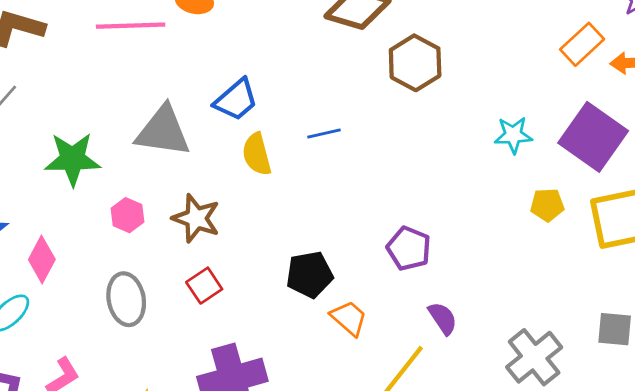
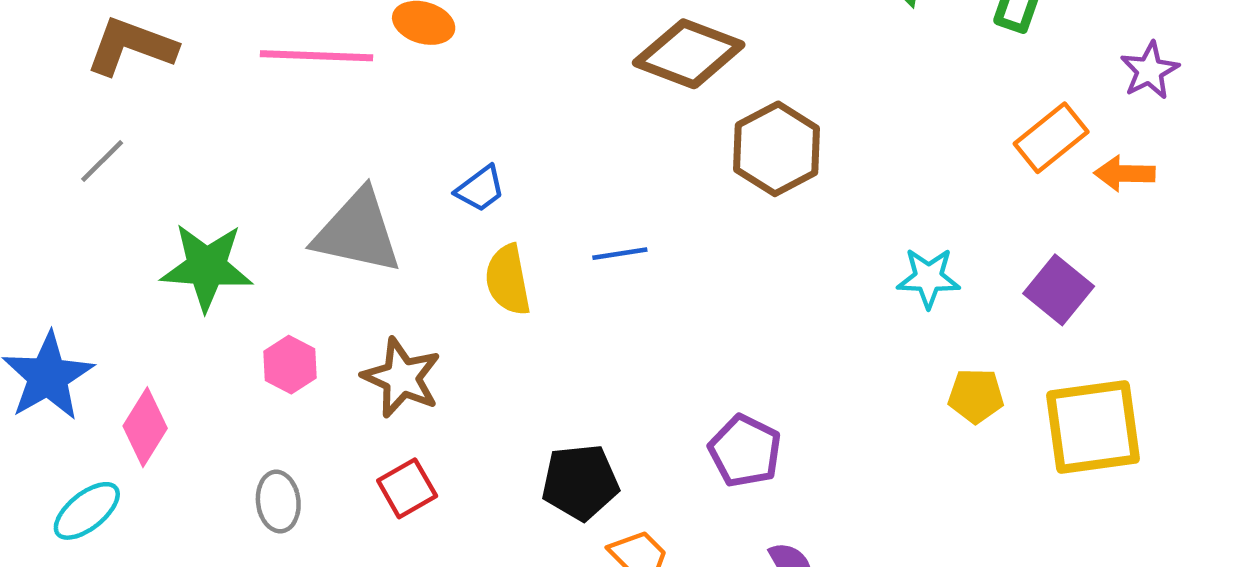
blue trapezoid: (236, 100) -> (480, 189), size x0.7
purple square: (593, 137) -> (1059, 290), size x0.6
gray ellipse: (126, 299) -> (278, 502), size x0.7

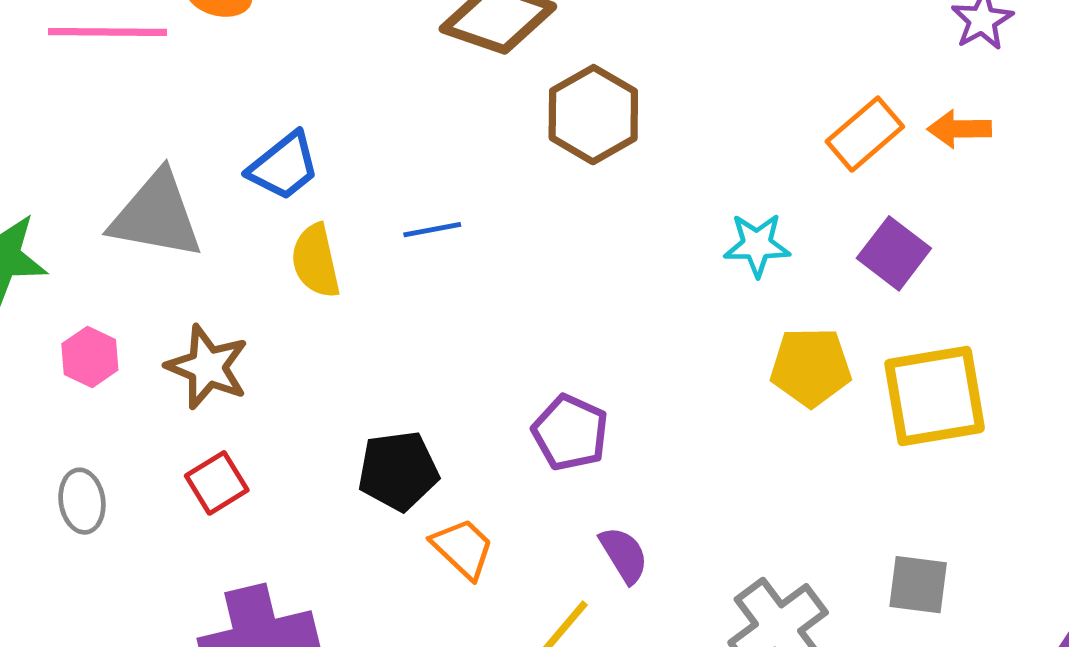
orange rectangle: (1051, 138) -> (865, 134), moved
blue trapezoid: (480, 189) -> (284, 166), size x1.4
yellow pentagon: (976, 396) -> (811, 367), size x1.4

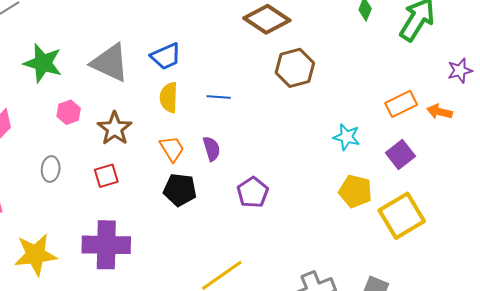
yellow square: (935, 396) -> (402, 216), turned -36
orange trapezoid: (463, 548) -> (172, 149), moved
purple semicircle: (624, 555) -> (212, 149), moved

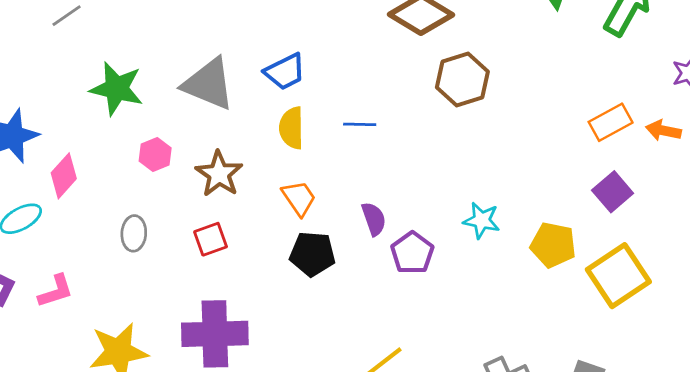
cyan star: (347, 137) -> (482, 220), moved
purple semicircle: (212, 149) -> (374, 219), moved

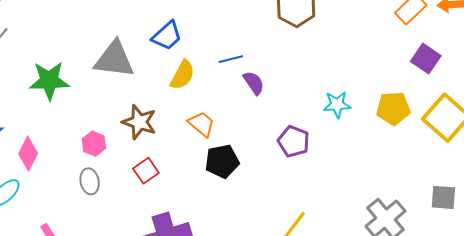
yellow semicircle: (291, 128) -> (182, 75), turned -136
pink hexagon: (155, 154) -> (94, 144), moved
purple semicircle: (374, 219) -> (254, 83), moved

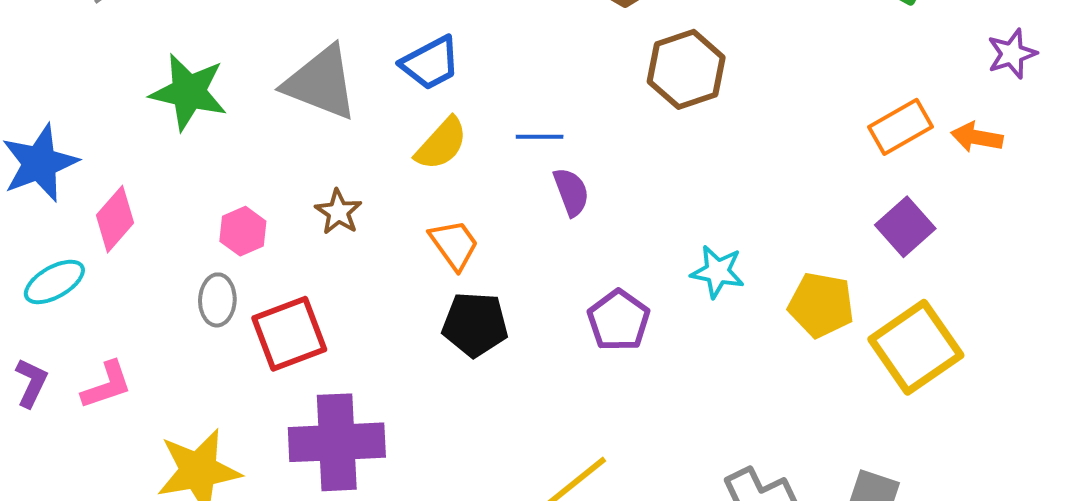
brown star: (139, 122) -> (338, 212), size x0.7
red square: (146, 171) -> (289, 334), moved, size x1.5

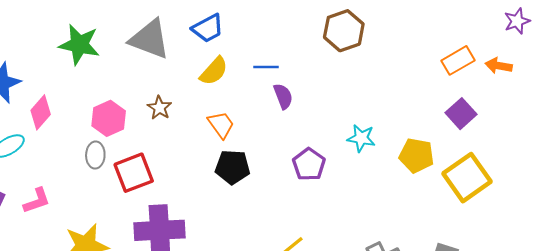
pink hexagon: (243, 231) -> (109, 118), size x1.4

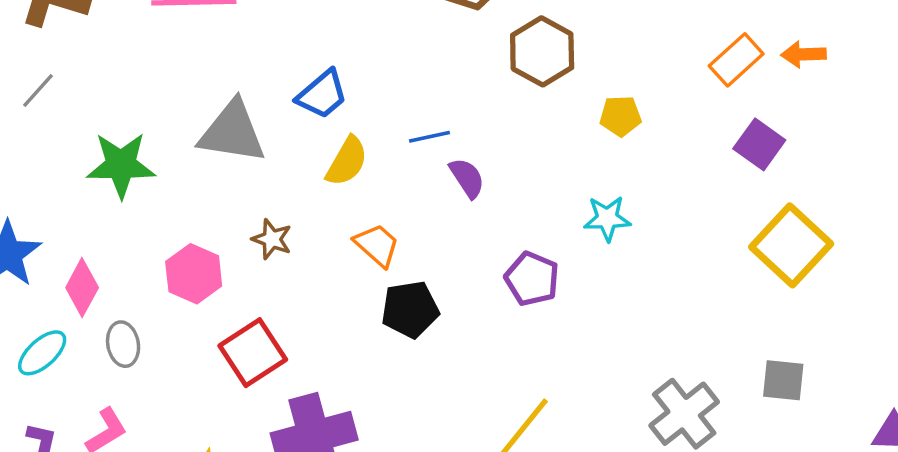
gray ellipse: (95, 155) -> (123, 344), moved
yellow pentagon: (416, 155) -> (620, 116), moved, size x0.7

